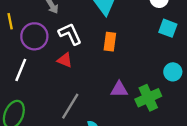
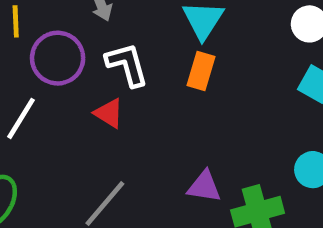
orange rectangle: (110, 42) -> (201, 71), moved

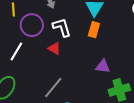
purple triangle: (204, 187) -> (103, 66), moved

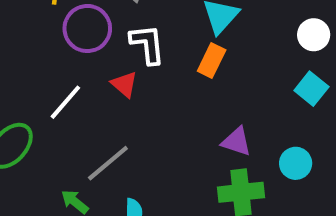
white line: (16, 51) -> (65, 102), moved
purple triangle: (103, 66) -> (236, 142), moved

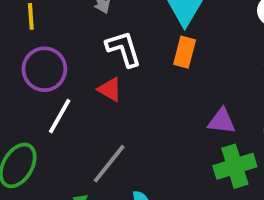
purple circle: (87, 28) -> (44, 69), moved

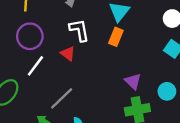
purple triangle: (222, 121) -> (133, 81), turned 30

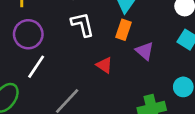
red triangle: (68, 54) -> (104, 65), moved
purple triangle: (133, 81) -> (145, 51), moved

